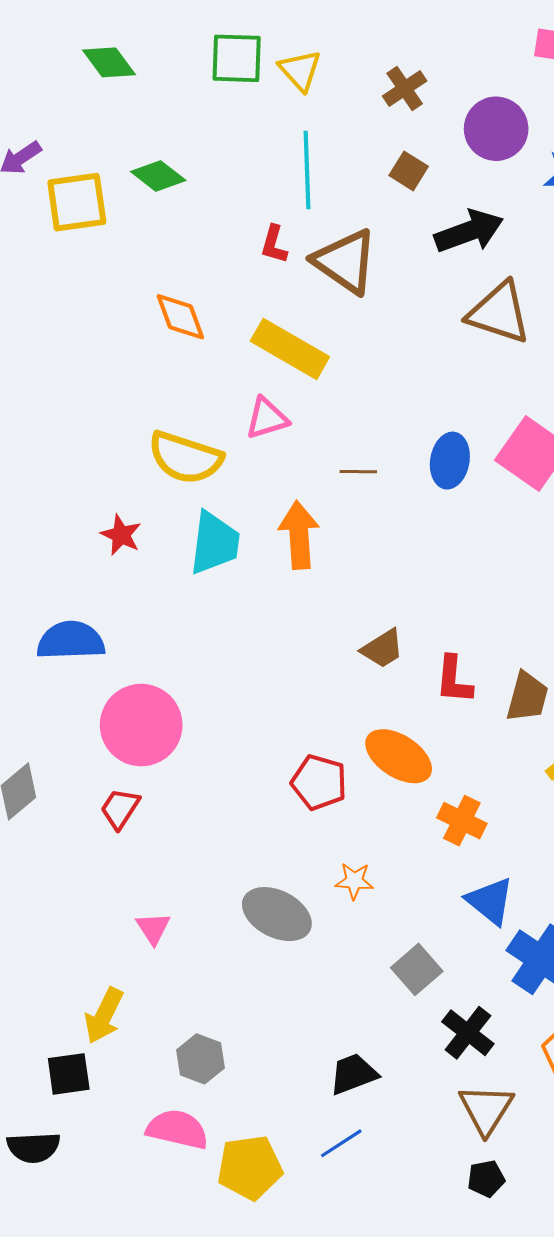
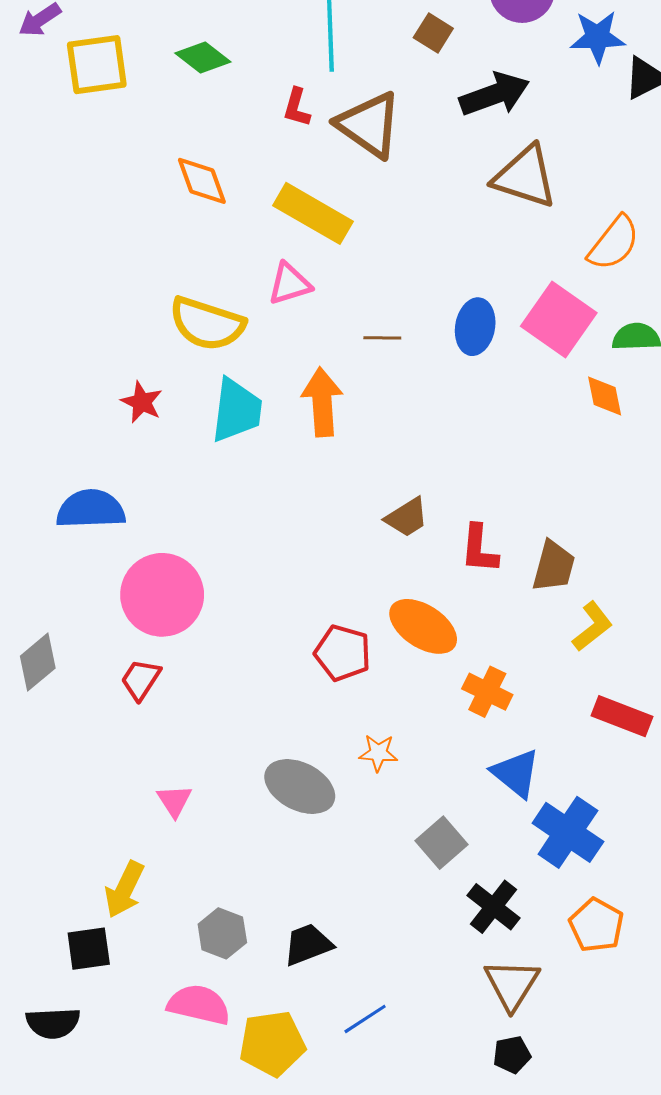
green diamond: (158, 176) -> (203, 57), moved
black trapezoid: (353, 1074) -> (308, 945), moved

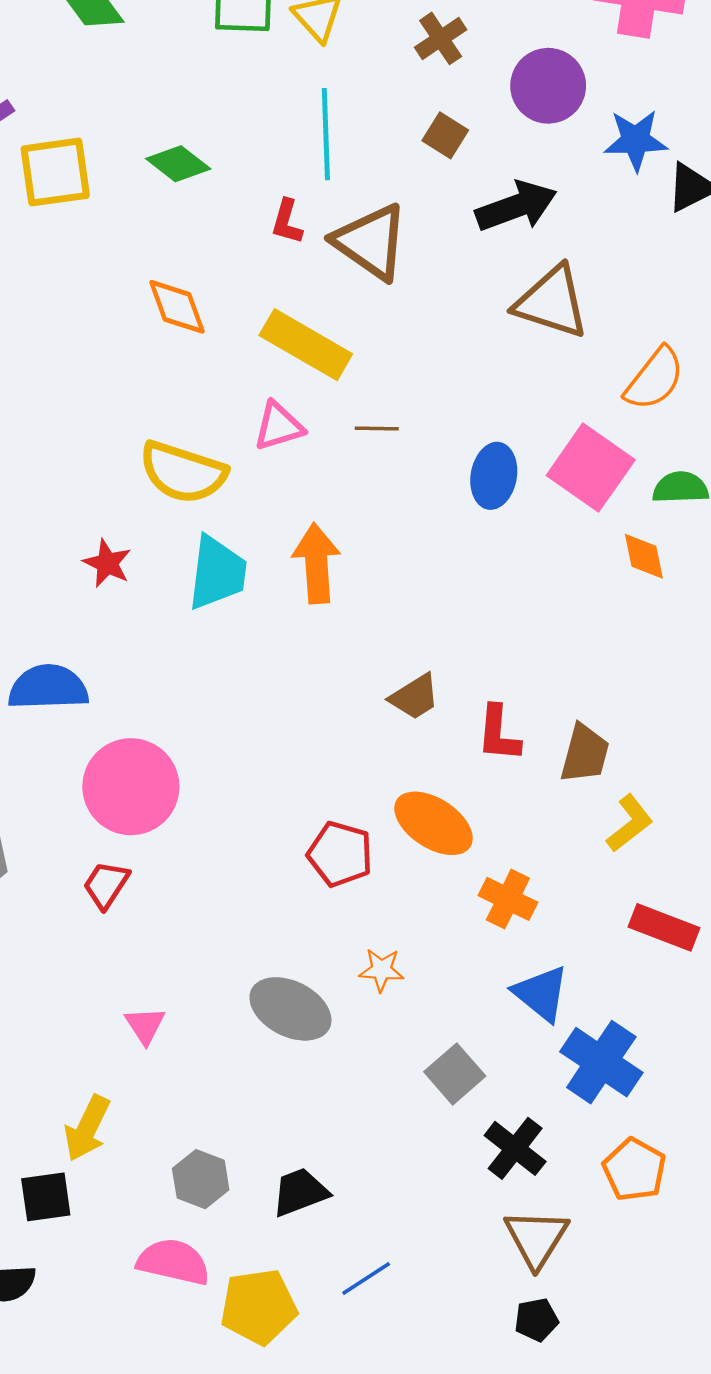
brown line: (382, 338) -> (377, 429), moved

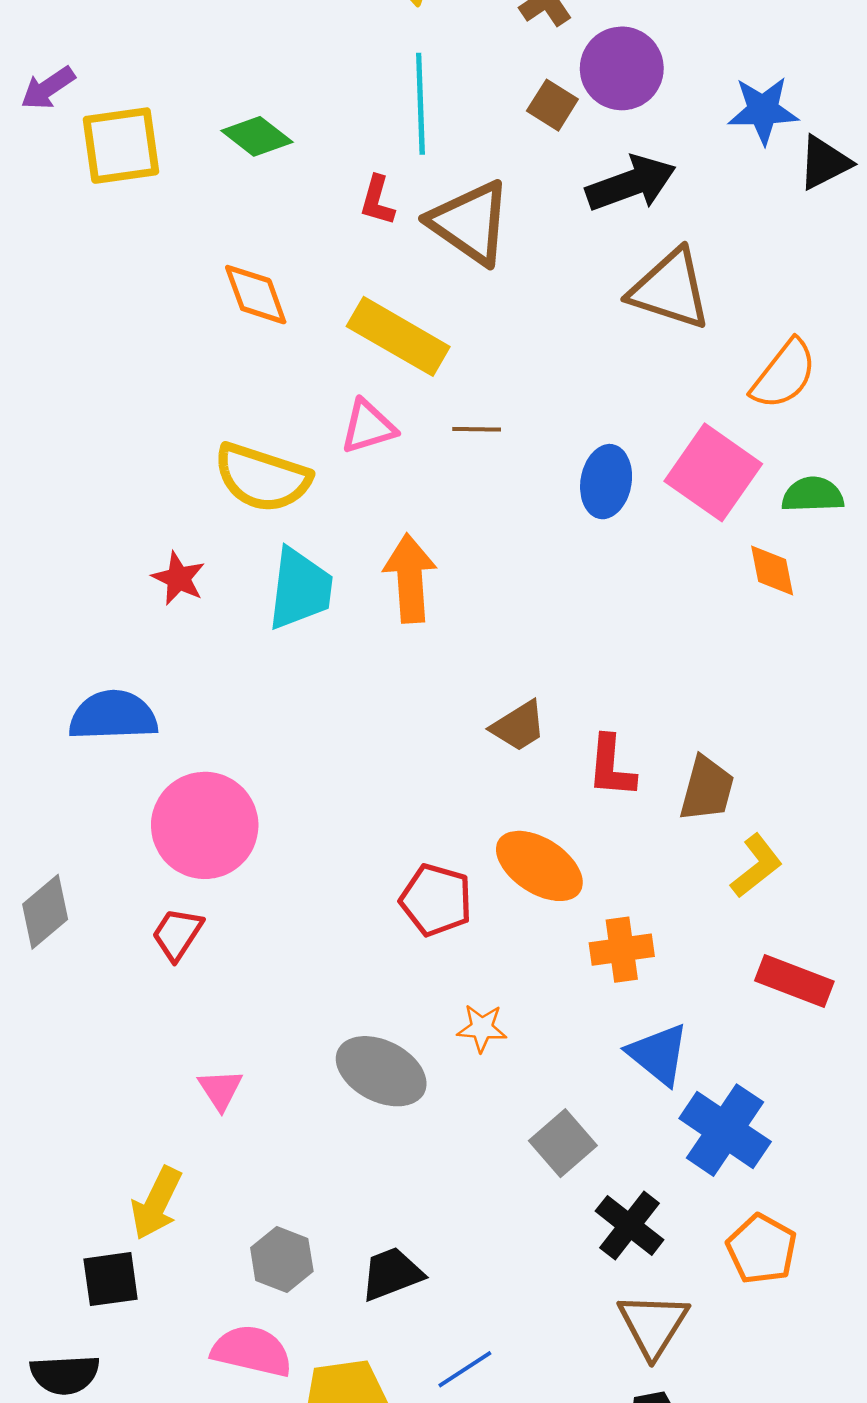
purple circle: (548, 86) -> (622, 68), moved
orange cross: (508, 899) -> (622, 950), turned -34

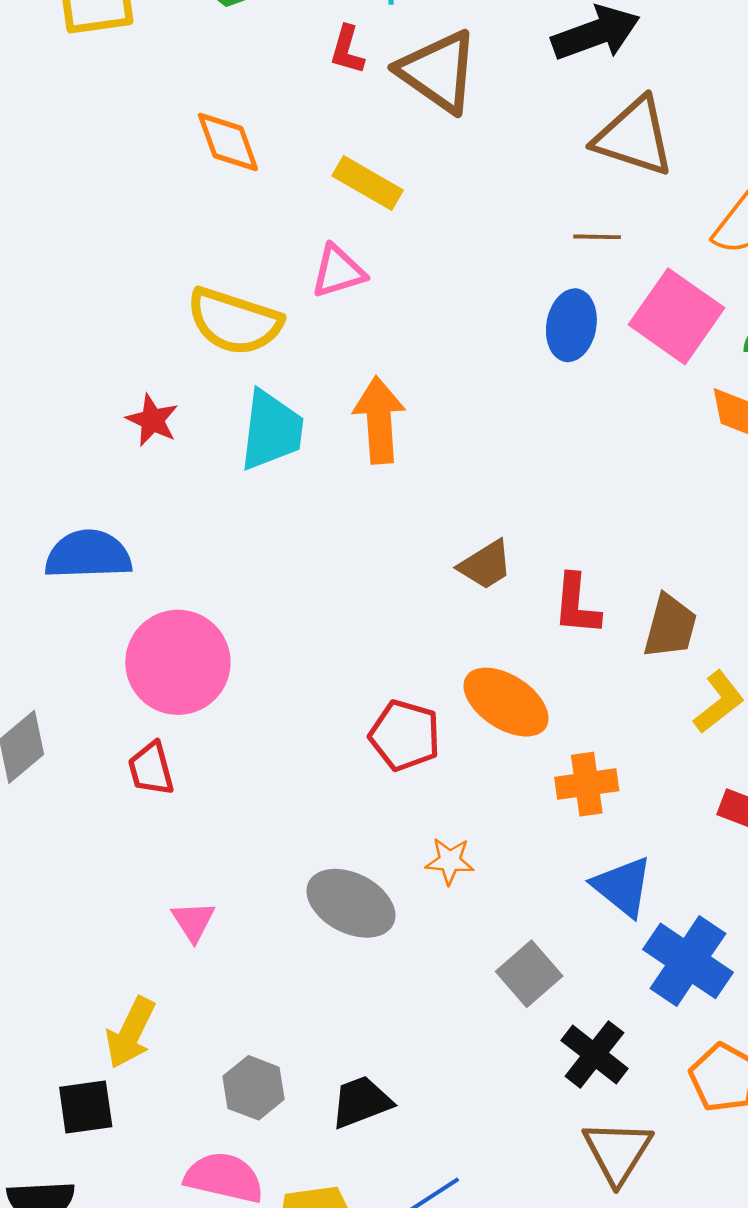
yellow rectangle: (398, 336) -> (368, 183), size x0.7
brown line: (477, 429) -> (597, 237), moved
red trapezoid: (177, 934) -> (151, 769), turned -48

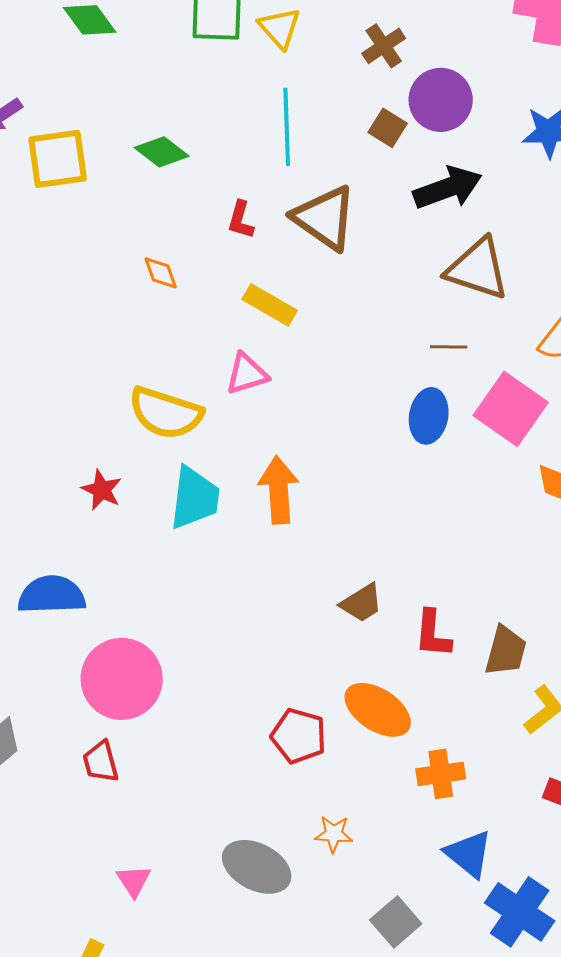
red L-shape: (347, 50) -> (241, 220), moved
orange diamond: (228, 142) -> (161, 273), size x0.7

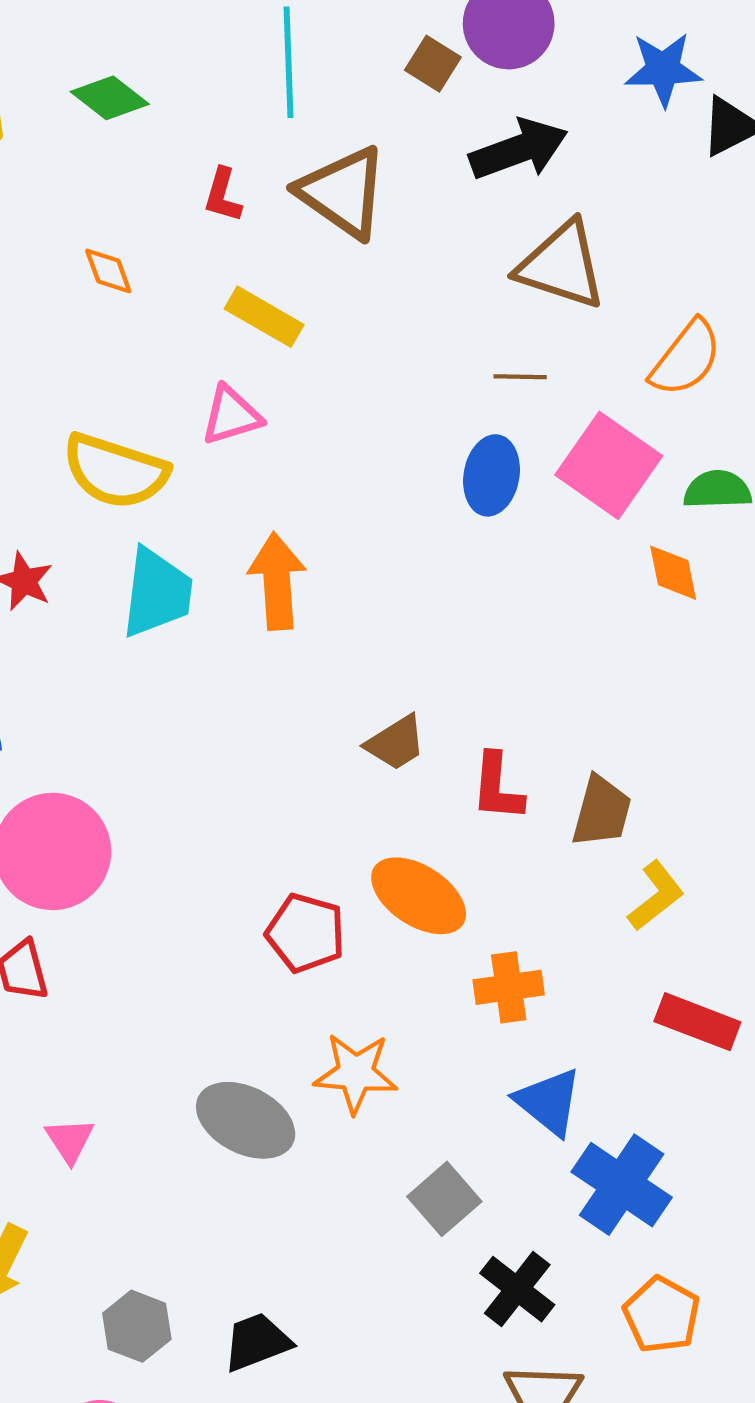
orange star: (334, 834) -> (356, 1073), size x1.5

